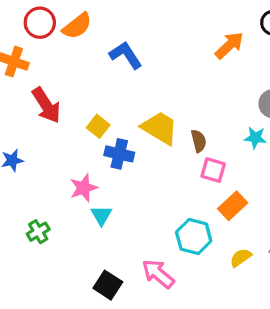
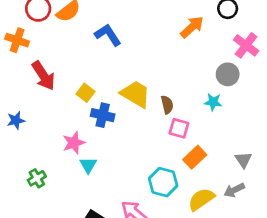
yellow semicircle: (241, 258) -> (201, 199), size x1.5

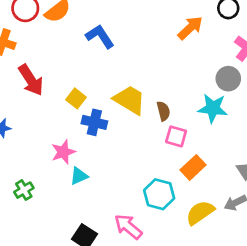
cyan star: (213, 102) -> (213, 108), size x1.5
cyan triangle: (88, 165) -> (79, 176), turned 36

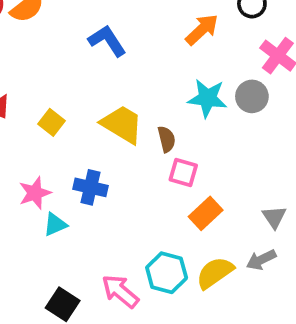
blue L-shape: (100, 36) -> (107, 41), moved
cyan star: (213, 108) -> (207, 98), moved
blue cross: (94, 122) -> (90, 187), moved
cyan hexagon: (159, 194) -> (167, 273), moved

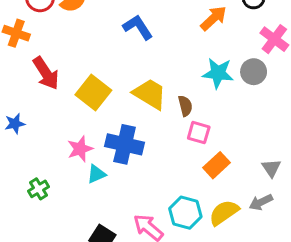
yellow square: (51, 122) -> (93, 92), size x1.6
blue cross: (90, 187) -> (125, 144), size x1.4

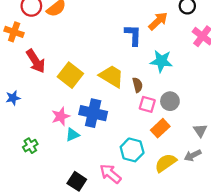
blue L-shape: (138, 27) -> (133, 35), moved, turned 35
gray circle: (254, 72) -> (170, 101), moved
cyan hexagon: (185, 213) -> (132, 150), moved

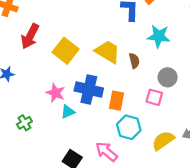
red arrow: (36, 61) -> (30, 36), turned 60
pink square: (147, 104) -> (154, 97), moved
pink star: (61, 116) -> (56, 93), turned -30
orange rectangle: (160, 128) -> (117, 101), moved, turned -36

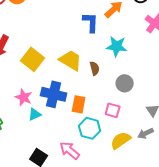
pink square: (154, 97) -> (113, 110), moved

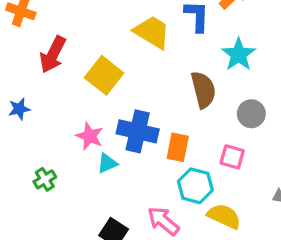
cyan star: (117, 46) -> (239, 54), turned 30
yellow trapezoid: (71, 60) -> (152, 32), moved
brown semicircle: (95, 68) -> (203, 90), size x1.6
yellow semicircle: (121, 140) -> (224, 216), moved, turned 60

